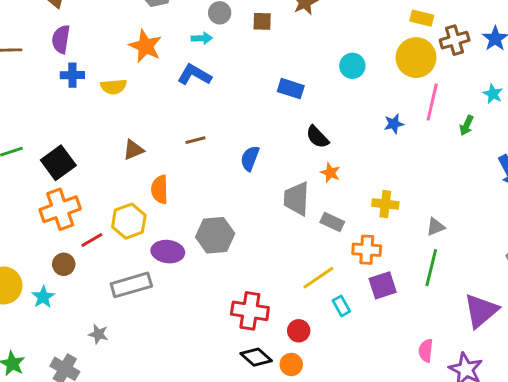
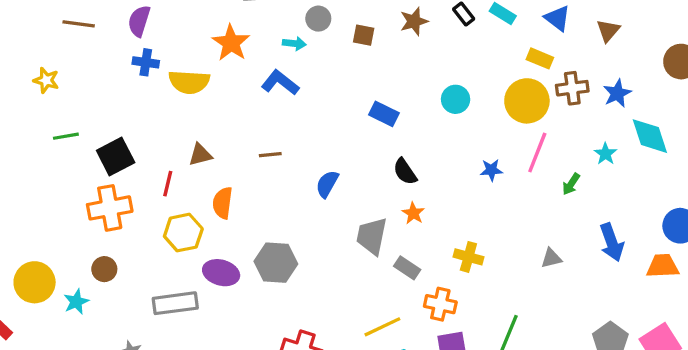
yellow semicircle: (114, 87) -> (189, 82), size x1.4
gray triangle: (436, 227) -> (551, 258), moved
red line: (92, 240) -> (168, 184), moved, turned -55

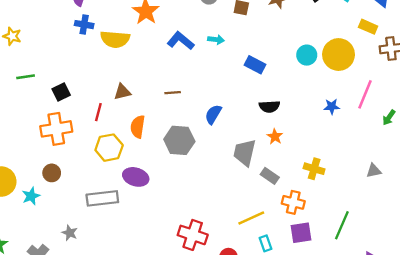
cyan arrow: (294, 44) -> (216, 40), moved
yellow circle: (527, 101) -> (339, 55), moved
black square: (116, 157) -> (61, 92), size x0.7
black semicircle: (405, 172) -> (269, 106), turned -60
gray hexagon: (276, 263) -> (179, 140), moved

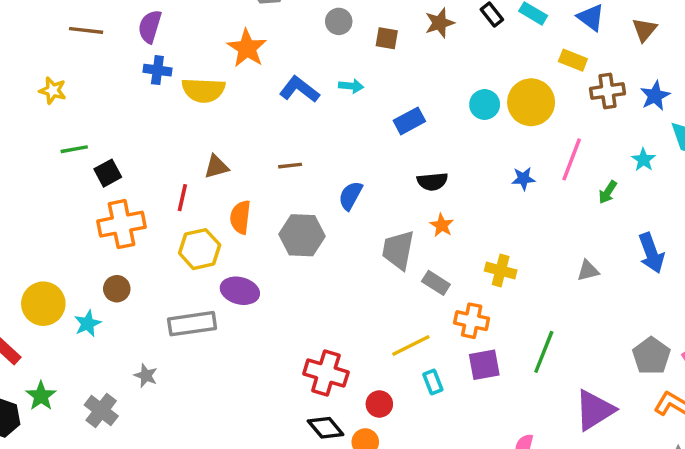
blue rectangle: (255, 65) -> (409, 121), turned -54
black square: (61, 92) -> (108, 173), moved

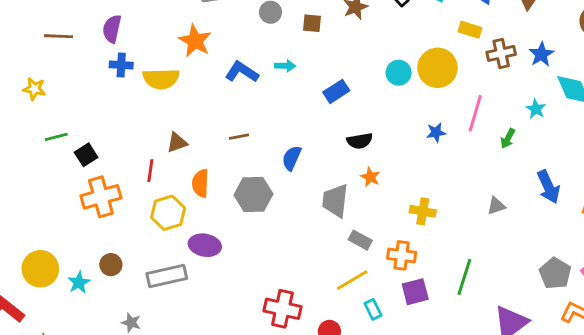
gray rectangle: (436, 283) -> (360, 240), moved
brown circle: (117, 289) -> (111, 265), moved

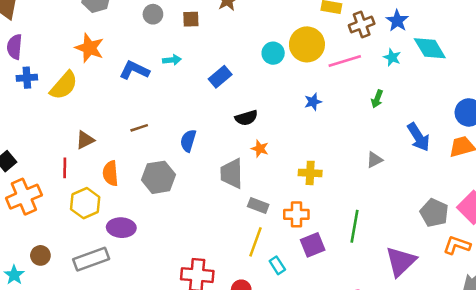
yellow semicircle: (161, 79) -> (64, 85), turned -40
cyan star: (536, 109) -> (392, 57), moved
pink line: (475, 113) -> (345, 61), moved, turned 64
yellow line: (352, 280) -> (256, 242), turned -32

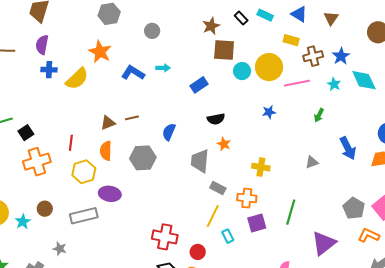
brown square: (191, 19) -> (224, 50), moved, size x1.6
brown triangle: (85, 140) -> (108, 123), moved

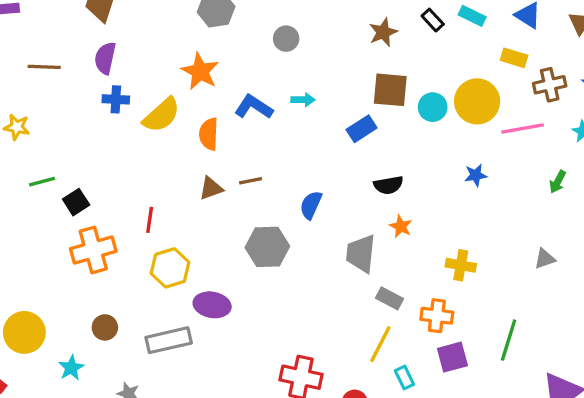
brown square: (224, 50) -> (390, 90), moved
orange semicircle: (106, 151) -> (209, 134), moved
cyan star: (23, 222) -> (71, 368), moved

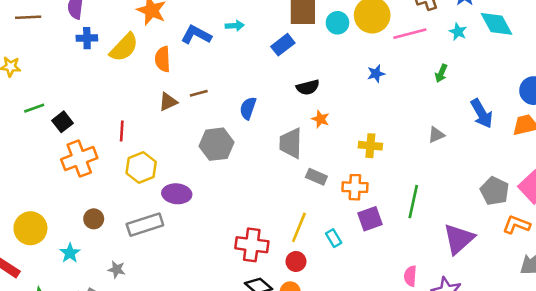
yellow line: (380, 344) -> (299, 227), moved

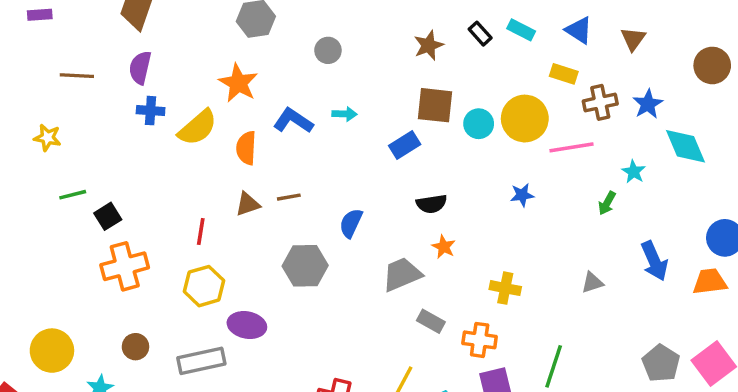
cyan star: (458, 32) -> (634, 172), moved
red line: (122, 131) -> (201, 231), moved
gray trapezoid: (291, 143) -> (402, 274), turned 60

